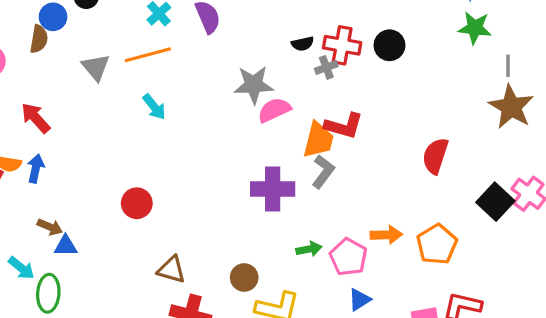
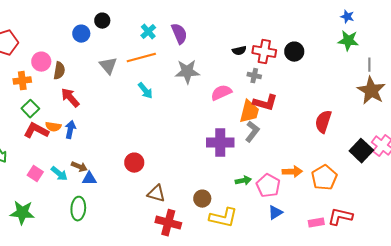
brown semicircle: (39, 39) -> (59, 71), moved
gray cross: (326, 67) -> (254, 76), moved, turned 32
gray star: (254, 85) -> (187, 72), moved
red circle: (137, 203) -> (134, 163), moved
cyan arrow: (21, 268) -> (59, 174), moved

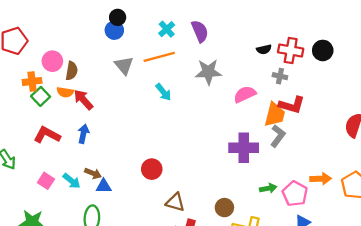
blue circle: (81, 34) -> (114, 30), moved
green square: (30, 109) -> (41, 96), moved
orange semicircle: (53, 127) -> (65, 92), moved

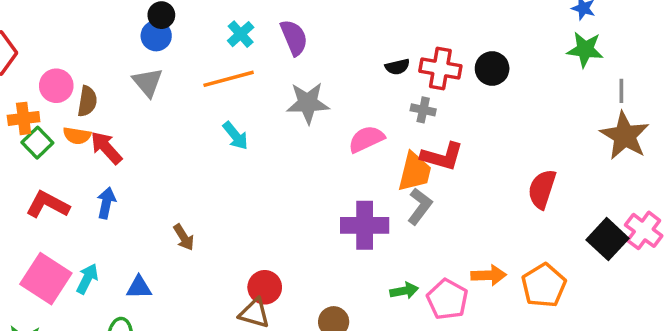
gray triangle: (124, 65) -> (148, 82), moved
red circle: (152, 169) -> (265, 287), moved
brown arrow: (93, 173) -> (184, 237), moved, turned 35
pink square: (46, 181) -> (46, 279), size x1.8
cyan arrow: (72, 181) -> (87, 279), turned -102

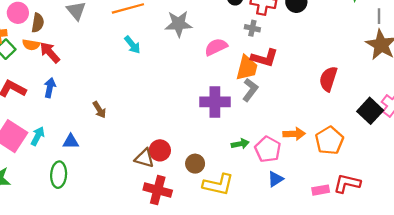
red circle: (265, 287) -> (160, 150), moved

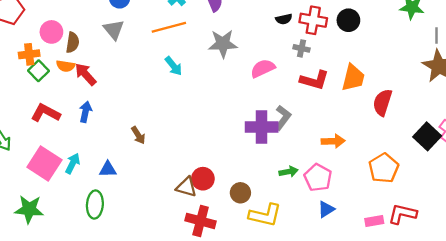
orange trapezoid: (247, 68) -> (353, 78), moved
gray L-shape: (250, 90) -> (283, 118), moved
orange arrow: (294, 134) -> (333, 141), moved

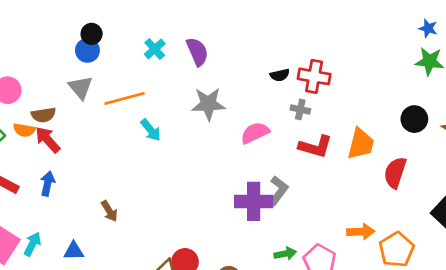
black circle: (348, 20) -> (414, 119), moved
orange line: (169, 27) -> (125, 98), moved
brown semicircle: (73, 43) -> (43, 115), moved, turned 72
orange arrow: (333, 141) -> (361, 232), moved

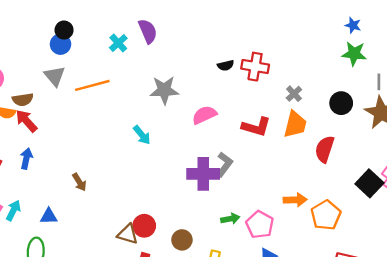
purple semicircle: (197, 52) -> (148, 31), moved
gray cross: (300, 109) -> (294, 94), moved, turned 35
cyan arrow: (151, 130) -> (142, 135), moved

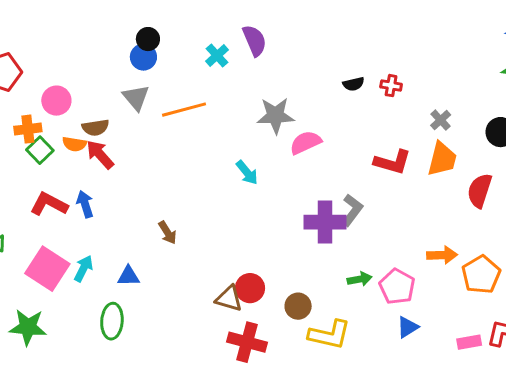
red cross: (255, 67) -> (391, 86), size x0.6
pink semicircle: (204, 115) -> (306, 143), moved
blue arrow: (26, 159) -> (85, 204), moved, turned -30

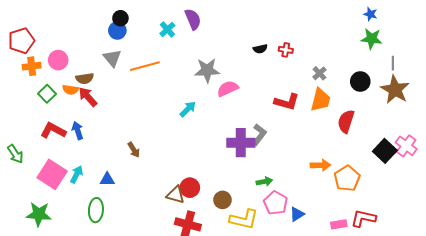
orange cross: (28, 129) -> (32, 66), moved
cyan arrow: (247, 173) -> (188, 109), turned -96
pink pentagon: (397, 287) -> (276, 203), moved

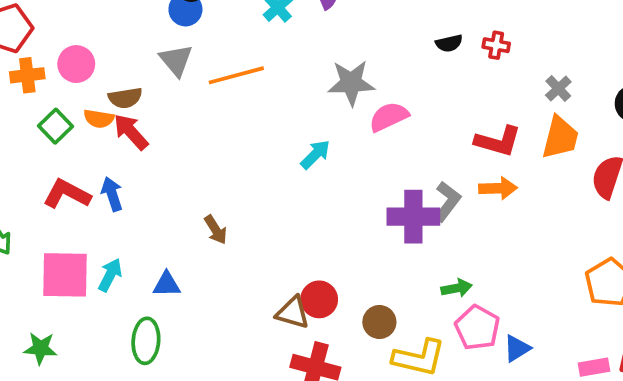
orange arrow: (320, 165) -> (498, 188), moved
pink square: (52, 174) -> (65, 275), turned -32
green star: (39, 214) -> (40, 348), size x0.7

